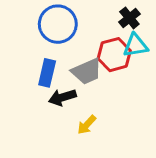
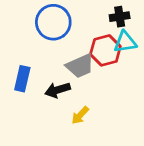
black cross: (129, 18) -> (120, 17), turned 30
blue rectangle: (47, 73) -> (22, 79), moved

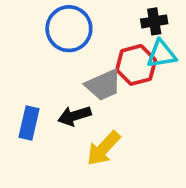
blue rectangle: (22, 79) -> (29, 123), moved
yellow arrow: (80, 115) -> (103, 148), size x1.5

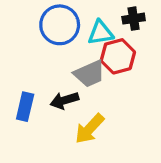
cyan triangle: (161, 54) -> (101, 33), moved

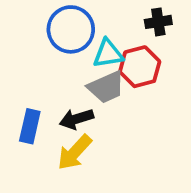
cyan triangle: (101, 33) -> (108, 54), moved
yellow arrow: (90, 129) -> (75, 152), moved

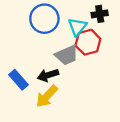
cyan triangle: (108, 54) -> (77, 27), moved, turned -42
blue rectangle: (30, 126) -> (19, 80), turned -54

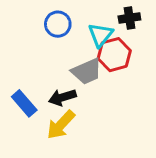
blue circle: (44, 19) -> (58, 24), size x0.7

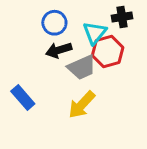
black arrow: (62, 97) -> (59, 50), moved
yellow arrow: (61, 125) -> (82, 105), moved

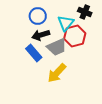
black cross: (122, 17) -> (85, 12), turned 32
blue rectangle: (23, 98) -> (34, 53), moved

